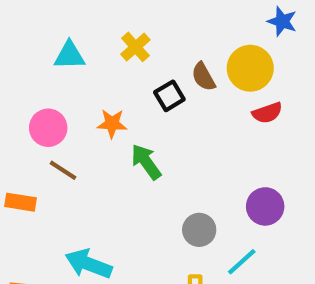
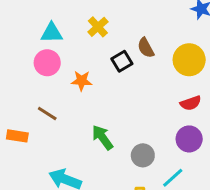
yellow circle: (250, 68) -> (189, 60), moved
red semicircle: (267, 113) -> (191, 103), moved
pink circle: (48, 128) -> (47, 63), moved
green arrow: (146, 162) -> (102, 137), moved

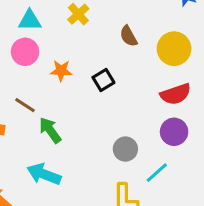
black square: (122, 61) -> (103, 80), moved
red semicircle: (191, 103) -> (176, 94), size x1.4
green arrow: (102, 137) -> (50, 130), moved

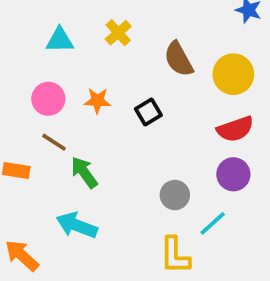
brown semicircle: (129, 36) -> (179, 59), size x1.4
pink circle: (25, 52) -> (48, 99), moved

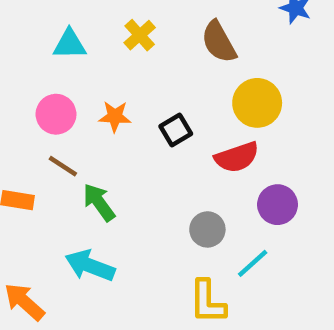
brown semicircle: (179, 59) -> (219, 42), moved
yellow circle: (233, 74) -> (257, 103), moved
red semicircle: (235, 129) -> (237, 157), moved

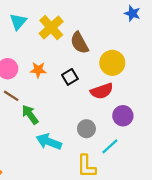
yellow cross: (140, 35) -> (51, 28), size x1.5
brown semicircle: (219, 42) -> (79, 43), moved
cyan triangle: (70, 44) -> (18, 22), moved, turned -48
cyan arrow: (90, 266) -> (49, 142), moved

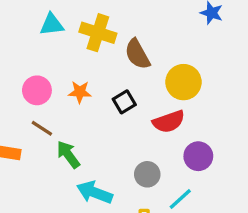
cyan triangle: (18, 22) -> (52, 24), turned 42
yellow cross: (51, 28) -> (98, 33), turned -30

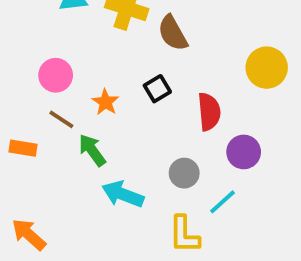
yellow circle: (183, 82) -> (267, 68), moved
orange star: (80, 92) -> (106, 102), moved, turned 30
red semicircle: (169, 122) -> (209, 112), turned -76

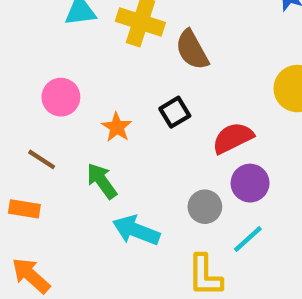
red semicircle: (209, 112) -> (233, 138), turned -111
brown line: (61, 119) -> (42, 159), moved
orange rectangle: (23, 148) -> (24, 209), moved
purple circle: (244, 152) -> (250, 183), moved

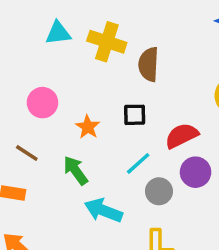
brown semicircle: (192, 50) -> (149, 64), turned 32
black square: (175, 112) -> (135, 115), turned 30
cyan line: (248, 239) -> (138, 163), moved

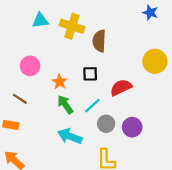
green arrow: (76, 170) -> (65, 104), moved
purple circle: (196, 172) -> (132, 127), moved

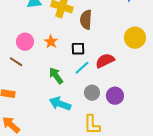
orange star: (60, 82) -> (51, 42), moved
brown line: (20, 99) -> (16, 62), moved
cyan line: (92, 106) -> (82, 68), moved

